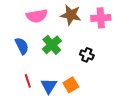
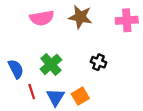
pink cross: (101, 18) -> (127, 20), moved
green cross: (52, 45) -> (51, 64), moved
blue semicircle: (22, 46) -> (16, 69), moved

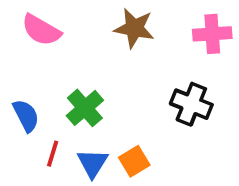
pink semicircle: (42, 18) -> (41, 30), moved, turned 40
black cross: (98, 62) -> (191, 104), moved, size x1.5
red line: (32, 92) -> (53, 154), turned 35

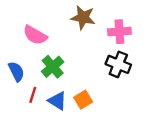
pink semicircle: (41, 30) -> (35, 35), moved
pink cross: (212, 34) -> (119, 32), moved
blue triangle: (93, 163) -> (57, 101), turned -30

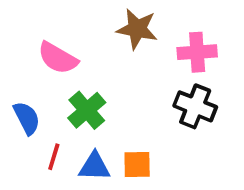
orange square: (83, 100) -> (137, 164), turned 30
blue triangle: (57, 101) -> (95, 166), turned -30

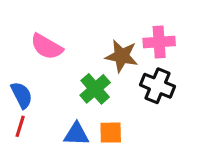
brown star: (137, 29) -> (122, 56), moved
green cross: (87, 110) -> (95, 89), moved
red line: (54, 157) -> (20, 126), moved

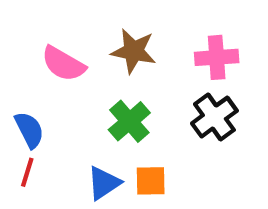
brown star: (122, 56) -> (134, 51), moved
black cross: (158, 86) -> (214, 117), turned 32
blue triangle: (76, 134) -> (104, 183), turned -36

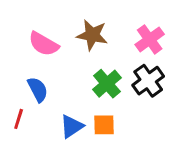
pink cross: (217, 57) -> (150, 39), turned -32
green cross: (129, 121) -> (107, 84), moved
blue semicircle: (29, 130) -> (38, 90), moved

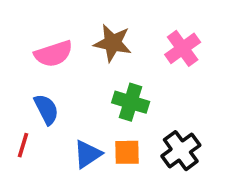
pink semicircle: (44, 44) -> (53, 54), turned -48
black cross: (148, 81) -> (181, 151), moved
green cross: (107, 84) -> (131, 102), turned -32

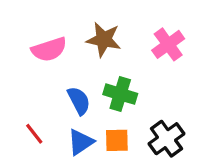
blue semicircle: (46, 109) -> (79, 101), moved
red line: (23, 145) -> (34, 134), moved, turned -55

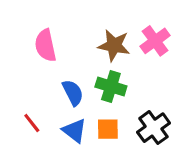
brown star: (104, 39) -> (114, 45), moved
pink semicircle: (49, 49) -> (45, 45), turned 96
blue triangle: (81, 142) -> (74, 131), turned -48

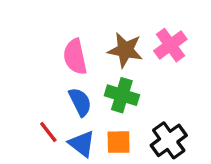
pink semicircle: (45, 45) -> (75, 57), moved
red line: (32, 123) -> (48, 132), moved

